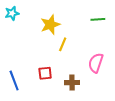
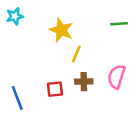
yellow star: (50, 25) -> (61, 30), turned -30
brown cross: (72, 83) -> (84, 82), moved

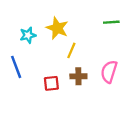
cyan star: (15, 16) -> (28, 35), moved
blue line: (17, 98) -> (16, 67), moved

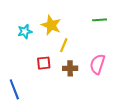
blue line: (16, 67) -> (14, 89), moved
red square: (51, 83) -> (44, 63), moved

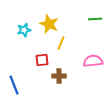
pink semicircle: (97, 64) -> (93, 61), turned 66
brown cross: (70, 68) -> (59, 76), moved

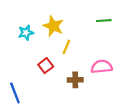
red square: (42, 60) -> (46, 66), turned -32
brown cross: (59, 76) -> (75, 80), moved

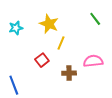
green line: (104, 21) -> (95, 19), turned 56
cyan star: (26, 33) -> (16, 28), moved

